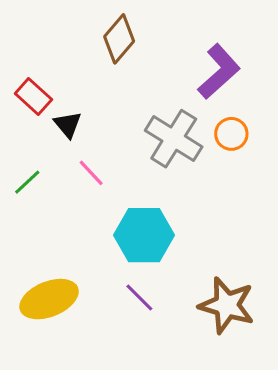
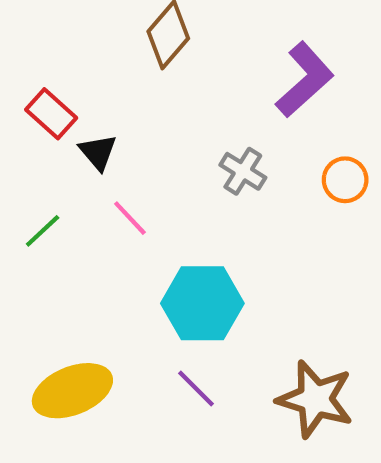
orange circle: (231, 134) -> (345, 180), moved
gray cross: (174, 139) -> (243, 171), size x0.6

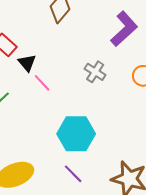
pink line: (130, 218) -> (42, 83), moved

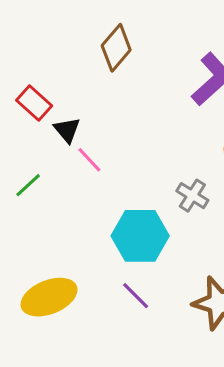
gray cross: (95, 72) -> (192, 196), moved

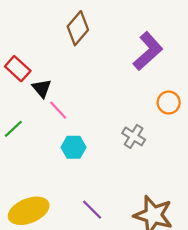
cyan hexagon: (140, 236) -> (73, 147), moved, size x0.6

